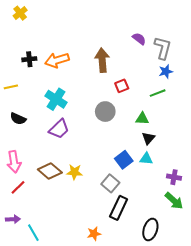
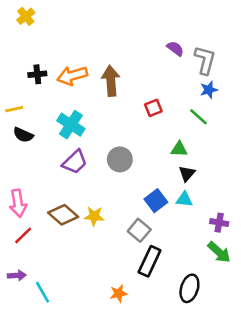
brown arrow: (102, 60) -> (111, 81), moved
green line: (158, 93) -> (198, 117), turned 63
gray circle: (105, 112) -> (120, 159), moved
black semicircle: (18, 119) -> (23, 135), moved

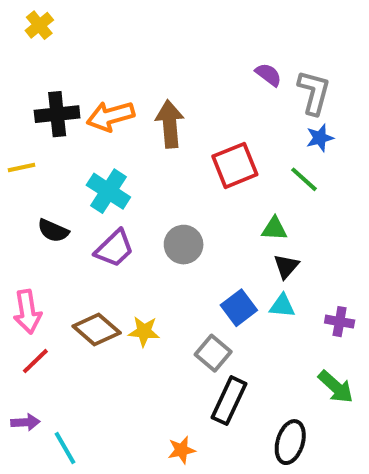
black cross: (37, 74) -> (57, 114), size x1.5
red square: (153, 108) -> (235, 165), size x1.6
black semicircle: (23, 135) -> (53, 231), moved
purple cross: (219, 223) -> (340, 322), moved

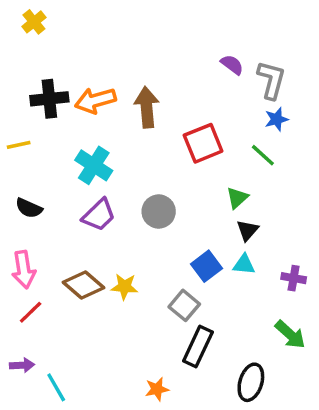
green triangle: (274, 229) -> (237, 198), turned -45
black semicircle: (53, 231) -> (29, 208), moved

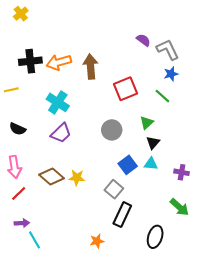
gray L-shape: (271, 80) -> (168, 50), turned -40
gray circle: (159, 211) -> (112, 130), moved
purple arrow: (22, 365) -> (22, 223), moved

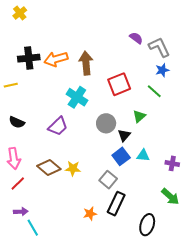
cyan cross: (58, 102) -> (77, 97), moved
black triangle: (153, 143) -> (124, 135), moved
orange star: (97, 241) -> (90, 214), moved

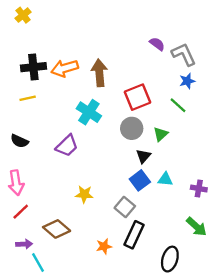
yellow line: (11, 85) -> (28, 98), moved
gray circle: (106, 123) -> (132, 128), moved
brown diamond: (49, 167) -> (57, 229), moved

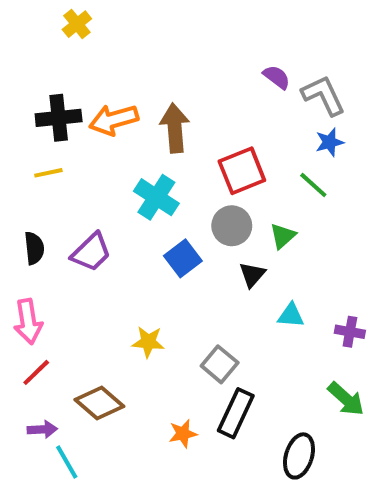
yellow cross: (23, 15) -> (77, 24), moved
black semicircle: (20, 141) -> (34, 248), turned -120
purple trapezoid: (67, 146) -> (91, 252), moved
blue square: (140, 180) -> (183, 258), moved

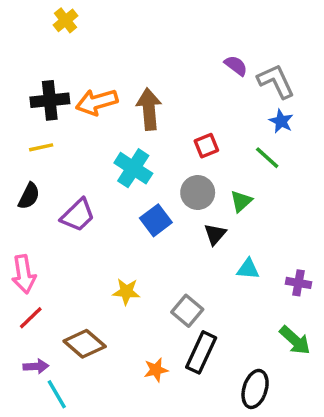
blue star: (330, 142) -> (281, 121), turned -30
red square: (242, 171) -> (206, 146), size x0.6
black semicircle: (34, 248) -> (29, 196), moved, turned 32

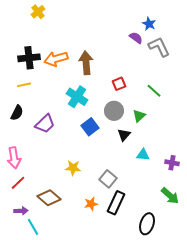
blue star: (281, 121) -> (149, 24), moved
orange star: (156, 370) -> (91, 204), moved

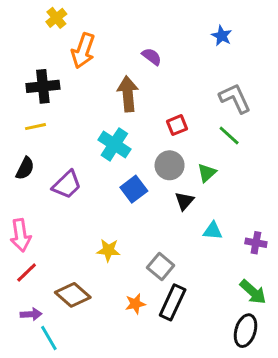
purple semicircle: (136, 38) -> (152, 57), moved
gray L-shape: (159, 47) -> (235, 98), moved
orange arrow: (56, 59) -> (83, 51), moved, turned -55
black ellipse: (147, 224) -> (245, 331), moved

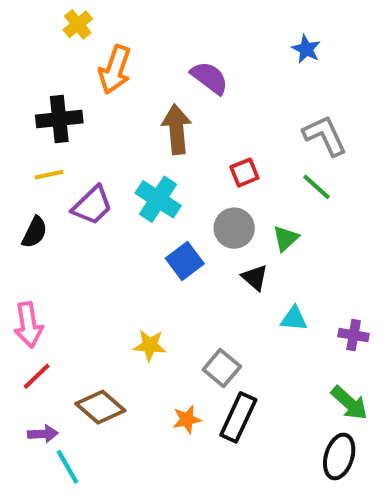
purple semicircle: (152, 57) -> (209, 78), size x1.4
purple trapezoid: (67, 185) -> (92, 205), moved
black triangle: (184, 201) -> (255, 277), turned -30

